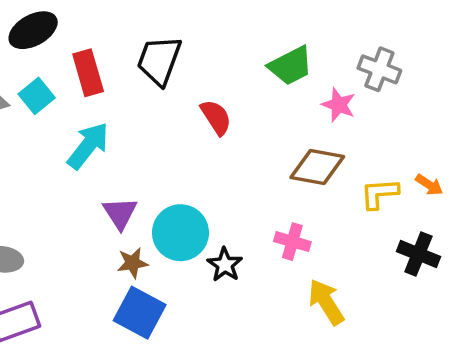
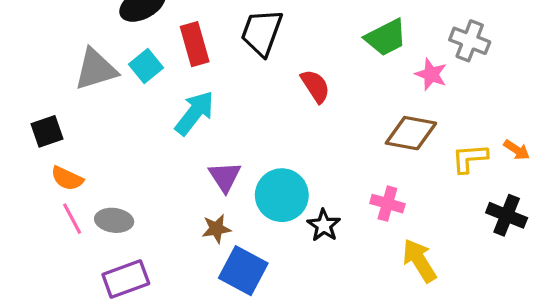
brown star: (133, 263) -> (216, 229), moved

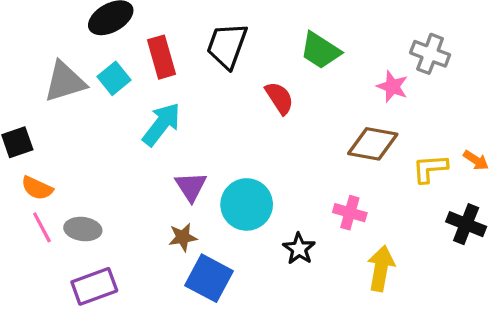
green trapezoid: (386, 37) -> (320, 51), moved, turned 60
black star: (324, 225) -> (299, 249), moved
yellow arrow: (419, 261) -> (381, 268), turned 42

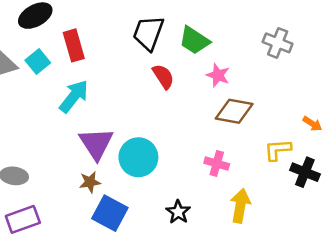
black trapezoid: (227, 46) -> (148, 33), moved
pink star: (392, 87) -> (218, 75), moved
yellow L-shape: (430, 168) -> (278, 150), moved
purple triangle: (191, 186) -> (96, 144), size x1.4
black star: (299, 249) -> (178, 212), moved

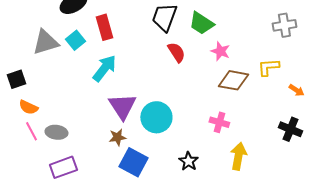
gray cross: (278, 43) -> (284, 25), moved, turned -30
yellow L-shape: (278, 150) -> (268, 67), moved

